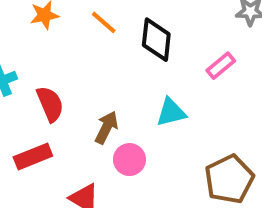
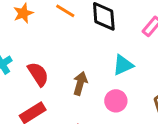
pink circle: (129, 160) -> (116, 101), moved

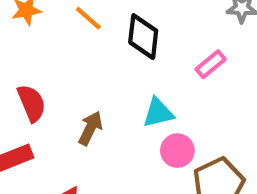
pink circle: (116, 101) -> (177, 151), moved

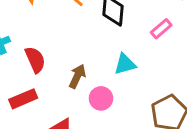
pink circle: (177, 151) -> (101, 98), moved

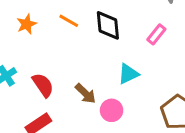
brown arrow: (77, 76) -> (85, 94), turned 120

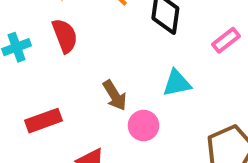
red semicircle: (43, 85) -> (65, 36), moved

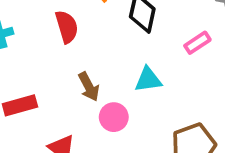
red semicircle: (65, 36) -> (67, 27), moved

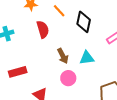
brown arrow: (89, 87) -> (63, 56), moved

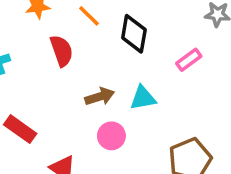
brown arrow: (63, 56) -> (100, 97), turned -77
red rectangle: (18, 72) -> (20, 129), turned 54

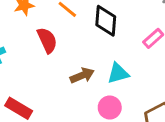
pink circle: (111, 136) -> (110, 108), moved

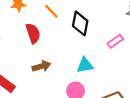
brown arrow: (82, 75) -> (41, 66), moved

